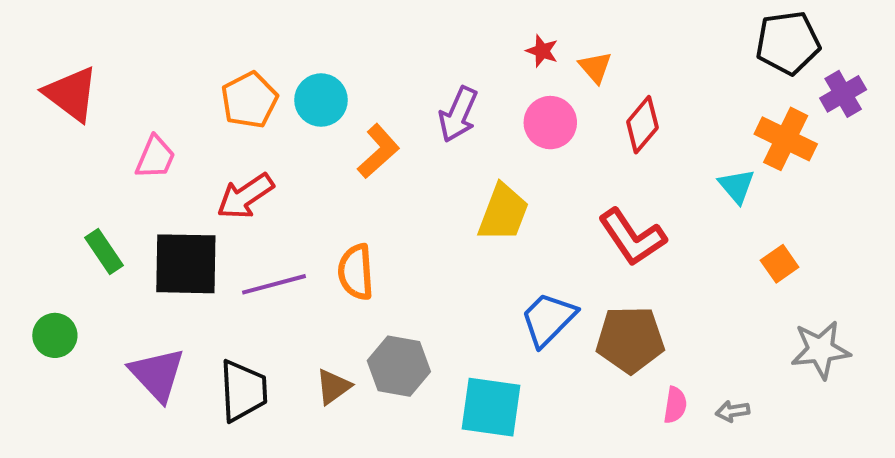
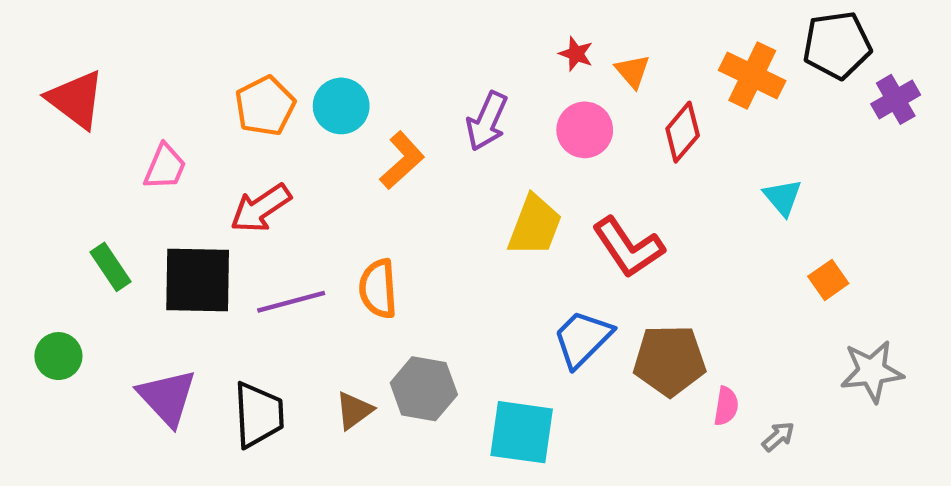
orange cross: (786, 139) -> (752, 76), moved
red L-shape: (632, 237) -> (628, 247), moved
pink semicircle: (675, 405) -> (726, 406), moved
gray arrow: (732, 411) -> (778, 437), turned 148

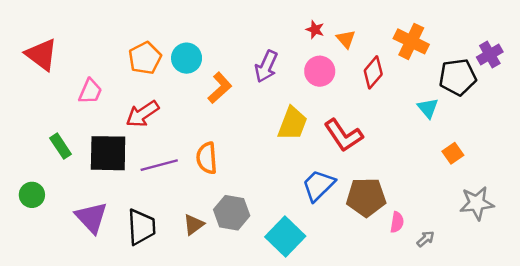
black pentagon: (837, 45) -> (458, 77), moved
cyan square: (522, 432) -> (285, 236), turned 36

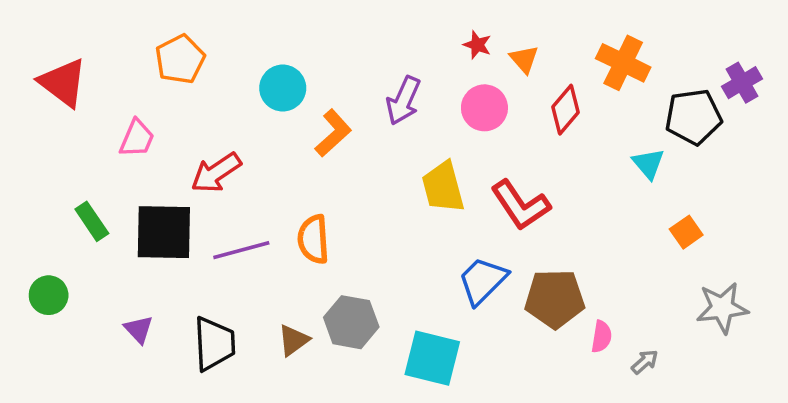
orange pentagon: (145, 58) -> (180, 59), moved
yellow trapezoid: (292, 123) -> (443, 187), turned 144
purple triangle: (91, 217) -> (139, 329), size x0.6
cyan square: (285, 236) -> (432, 358), turned -30

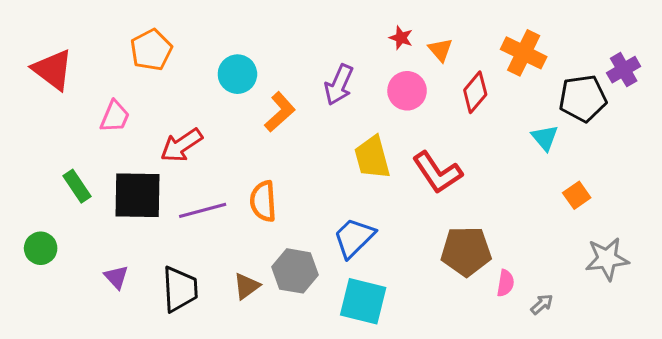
blue trapezoid: (483, 281) -> (354, 238), moved

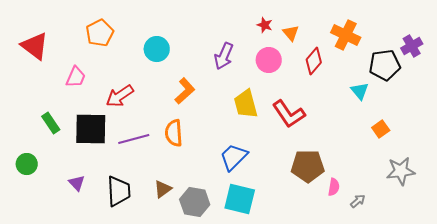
orange L-shape: (280, 112) -> (185, 91), moved
gray hexagon: (295, 271) -> (195, 202), moved

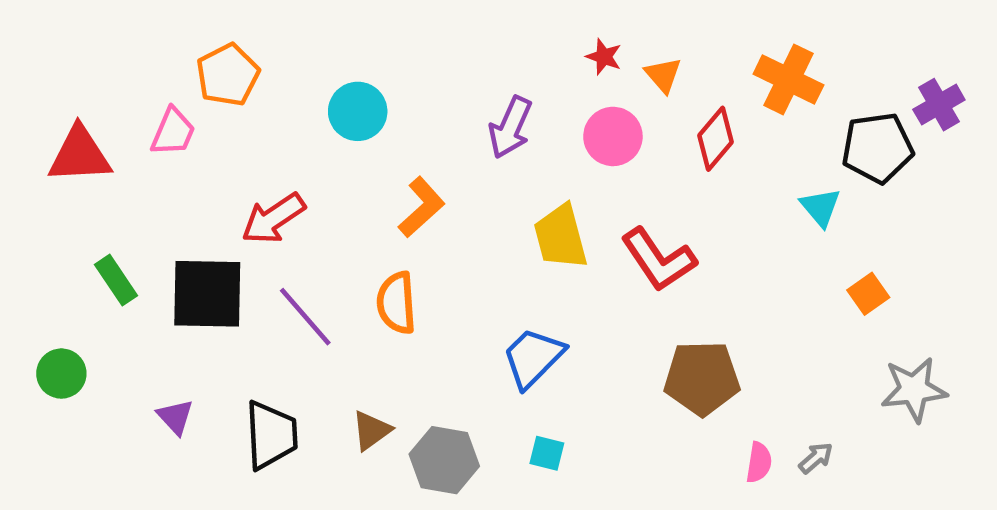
red triangle: (35, 46) -> (80, 155), moved, turned -40
pink trapezoid: (76, 77) -> (173, 132), moved
purple line: (134, 139) -> (305, 317), turned 64
pink semicircle: (334, 187) -> (759, 462), moved
cyan square: (240, 199) -> (547, 453), size x0.5

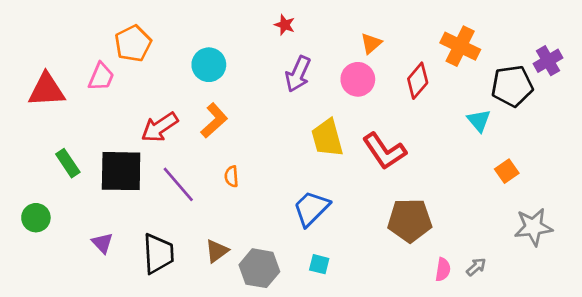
red star: (604, 57) -> (285, 25), moved
orange triangle: (663, 75) -> (371, 43), moved, turned 30
orange L-shape: (422, 207) -> (214, 121), moved
orange semicircle: (396, 303) -> (231, 176), size x0.6

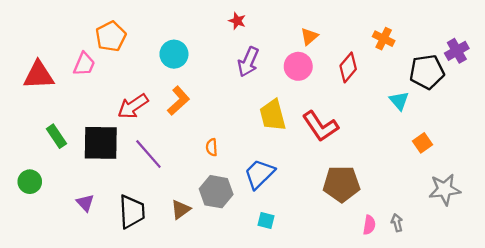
orange cross: (460, 46) -> (384, 39), size x0.7
orange semicircle: (231, 176) -> (212, 147), moved
gray arrow: (476, 267) -> (397, 223), turned -63
gray hexagon: (259, 268) -> (216, 192), moved

